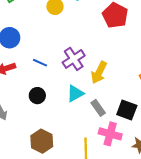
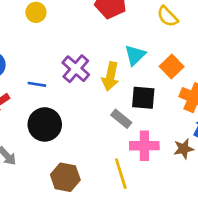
cyan triangle: (75, 93) -> (135, 55), moved
black circle: (37, 96) -> (45, 124), size x1.6
black square: (127, 110) -> (143, 98), moved

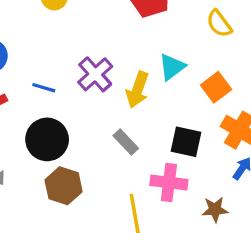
black square: (143, 98) -> (186, 142), moved
gray rectangle: (121, 119) -> (126, 142), moved
brown star: (184, 149) -> (215, 209), moved
brown hexagon: (65, 177) -> (64, 186), moved

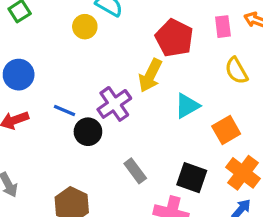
yellow arrow: (138, 90) -> (150, 75), moved
black circle: (47, 139) -> (88, 132), moved, size x0.7

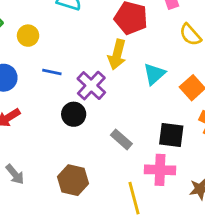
yellow circle: (85, 27) -> (28, 36), moved
blue line: (65, 111) -> (52, 72), moved

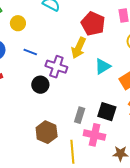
purple cross: (91, 86) -> (56, 67), turned -35
gray rectangle: (121, 139) -> (80, 115), moved, turned 56
brown hexagon: (73, 180) -> (47, 132), moved

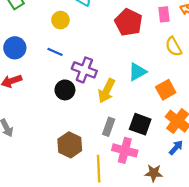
yellow circle: (18, 23) -> (60, 20), moved
yellow arrow: (79, 48) -> (107, 91), moved

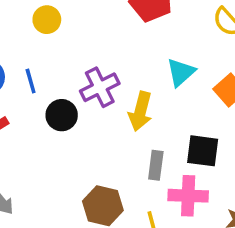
blue line: (55, 52) -> (31, 81), moved, turned 63
purple cross: (84, 70) -> (100, 87), turned -35
black circle: (65, 90) -> (62, 115), moved

